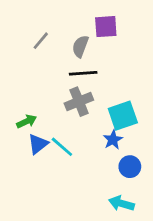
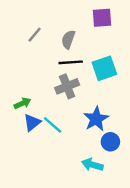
purple square: (106, 27) -> (102, 18), moved
cyan square: (123, 116) -> (104, 68), moved
blue star: (113, 140) -> (96, 119), size x1.5
cyan arrow: (121, 203) -> (92, 165), moved

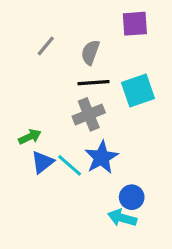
blue star: (96, 119) -> (101, 157), moved
blue circle: (110, 142) -> (132, 197), moved

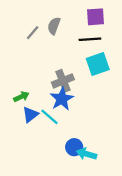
gray semicircle: (90, 52) -> (54, 26), moved
black line: (93, 83) -> (90, 39), moved
blue star: (101, 157) -> (62, 99), moved
blue circle: (132, 197) -> (74, 147), moved

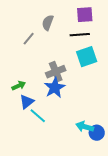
gray line: (33, 33) -> (29, 39), moved
cyan line: (49, 117) -> (38, 116), moved
blue circle: (74, 147) -> (97, 133), moved
cyan arrow: (87, 154) -> (85, 127), moved

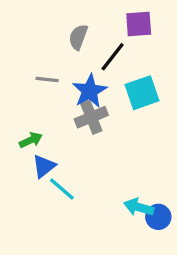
black line: (80, 35) -> (113, 57), moved, turned -48
gray line: (29, 39) -> (47, 80), moved, turned 56
blue star: (55, 88) -> (90, 91), moved

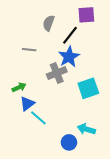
blue star: (90, 91) -> (69, 57), moved
cyan square: (142, 93) -> (88, 88), moved
blue circle: (158, 217) -> (69, 142), moved

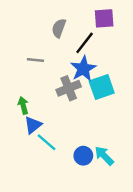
green arrow: (19, 87) -> (23, 105), turned -80
cyan square: (88, 88) -> (102, 87), moved
cyan arrow: (86, 129) -> (104, 156), turned 30
blue circle: (69, 142) -> (83, 156), moved

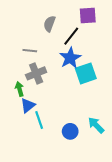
gray cross: (69, 88) -> (36, 73), moved
cyan line: (47, 142) -> (39, 120), turned 30
cyan arrow: (104, 156) -> (96, 125), moved

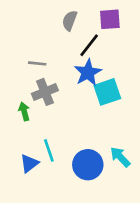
gray semicircle: (49, 24) -> (70, 21), moved
blue triangle: (28, 105) -> (29, 163), moved
blue circle: (70, 131) -> (88, 165), size x1.5

